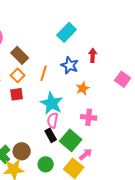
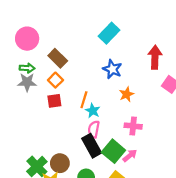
red arrow: (93, 55) -> (155, 57), moved, size x1.5
orange line: (44, 73) -> (84, 100), moved
cyan star: (52, 103) -> (93, 111), size x0.6
black rectangle: (51, 135) -> (92, 146), size x1.5
pink arrow: (86, 154) -> (130, 156), moved

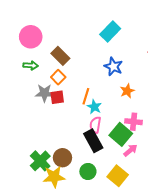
gray star: (27, 82) -> (44, 93), moved
green square: (113, 151) -> (121, 134), moved

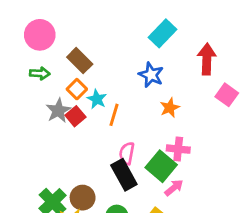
cyan rectangle: (110, 31) -> (163, 33), moved
gray star: (44, 93) -> (58, 111), turned -30
red square: (57, 97) -> (75, 116), turned -32
cyan star: (94, 107) -> (97, 99), moved

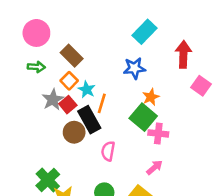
blue star: (151, 75) -> (134, 68), turned -30
pink semicircle: (127, 153) -> (108, 151), moved
green square: (161, 166) -> (143, 117), moved
black rectangle: (124, 175) -> (89, 120), moved
brown circle: (83, 198) -> (74, 132), moved

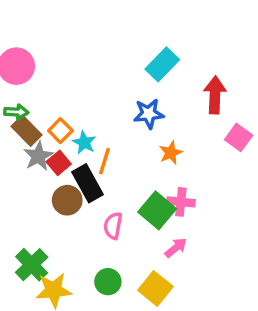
brown rectangle: (72, 56) -> (26, 131), moved
green square: (143, 117) -> (157, 210), moved

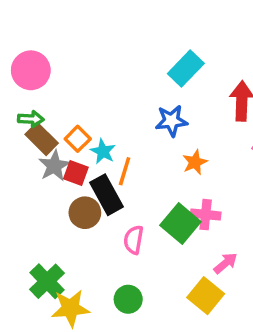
red square: (59, 163) -> (76, 173), turned -30
pink arrow: (176, 248) -> (225, 263), moved
yellow square: (155, 288) -> (206, 296), moved

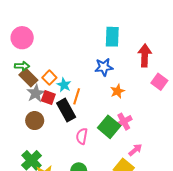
cyan rectangle: (186, 68) -> (112, 37), turned -42
brown circle: (85, 213) -> (35, 121), moved
pink cross: (206, 215) -> (124, 122), turned -35

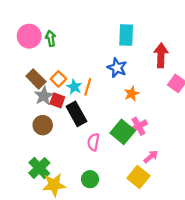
green arrow: (22, 66) -> (51, 38), moved, turned -104
blue star: (104, 67) -> (117, 68), turned 30
orange line: (77, 96) -> (88, 87), moved

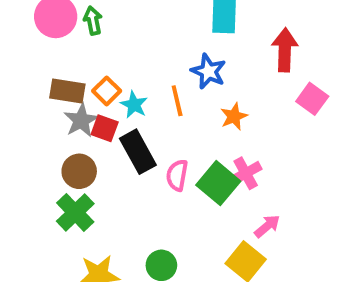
brown rectangle: (36, 79) -> (67, 91), turned -36
orange line: (88, 87) -> (177, 101), moved, turned -30
pink semicircle: (93, 142) -> (177, 175), moved
green cross: (39, 168) -> (75, 212), moved

